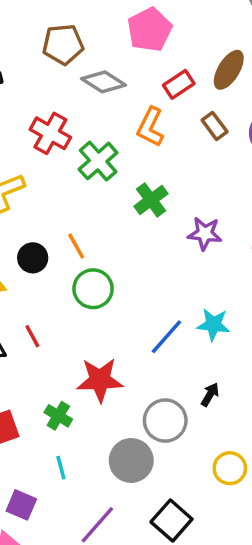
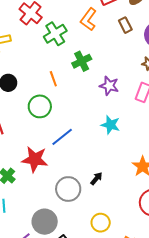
orange line: (76, 246) -> (53, 79), moved
cyan star: (213, 325) -> (110, 125), moved
blue line: (166, 337) -> (62, 137), moved
gray circle: (131, 460) -> (45, 222), moved

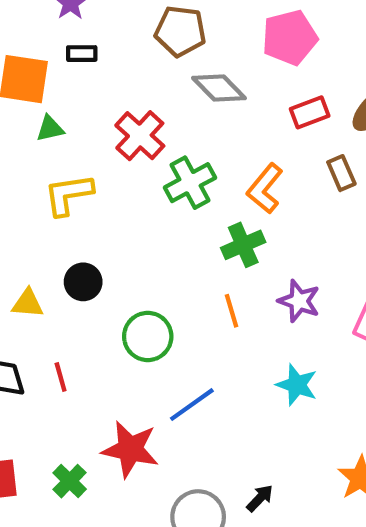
orange L-shape: (88, 19) -> (265, 189), moved
orange line: (53, 79) -> (232, 311), moved

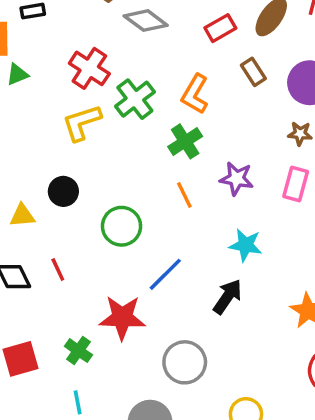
yellow L-shape: (68, 195) -> (82, 123), moved
black arrow: (260, 498) -> (227, 297), moved, size x1.5

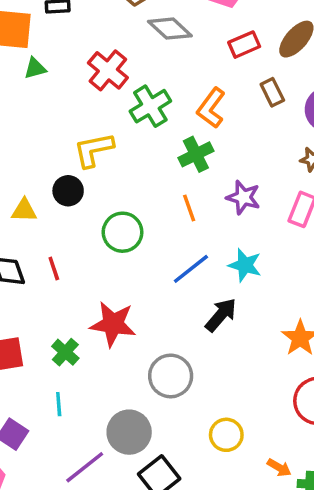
yellow L-shape: (82, 123) -> (94, 150), moved
blue line: (165, 274) -> (191, 269), moved

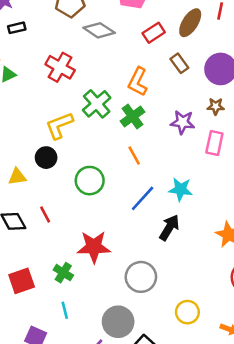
green cross: (150, 106) -> (97, 104), moved
purple star: (243, 197) -> (183, 122), moved

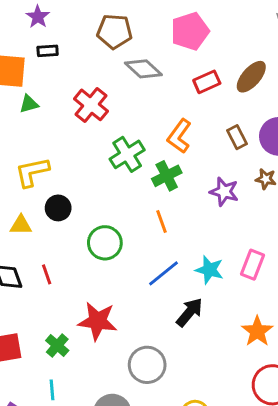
brown rectangle: (179, 63) -> (237, 137), moved
yellow L-shape: (59, 125) -> (32, 172), moved
pink rectangle: (214, 143) -> (252, 265), moved

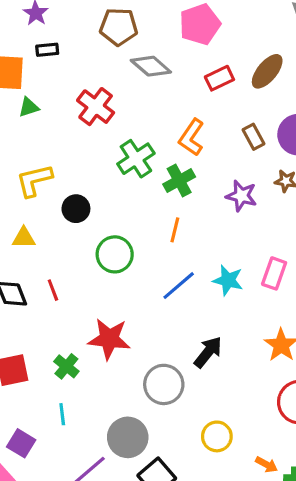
black circle: (58, 208) -> (76, 209), moved
orange line: (161, 222) -> (175, 230), turned 35
black arrow: (189, 312) -> (208, 352), moved

